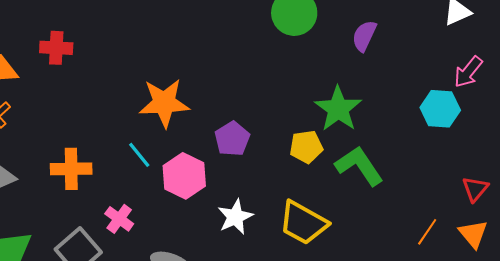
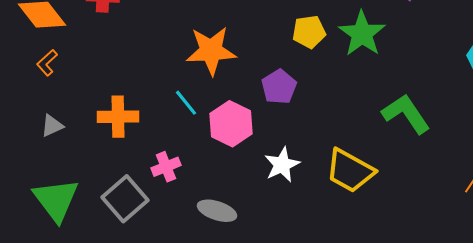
green star: (338, 109) -> (362, 34), moved
yellow pentagon: (306, 147) -> (309, 32), moved
pink cross: (119, 219) -> (166, 167), turned 32

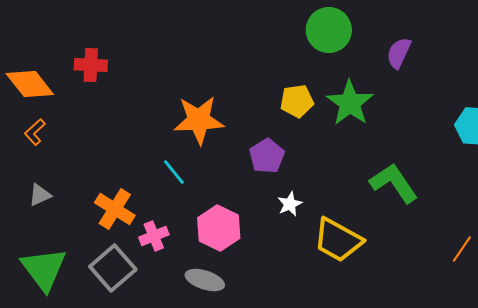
orange cross: (118, 117) -> (115, 209), moved, turned 33
pink hexagon: (231, 124) -> (219, 228), moved
white star: (282, 165) -> (290, 204), moved, size x0.7

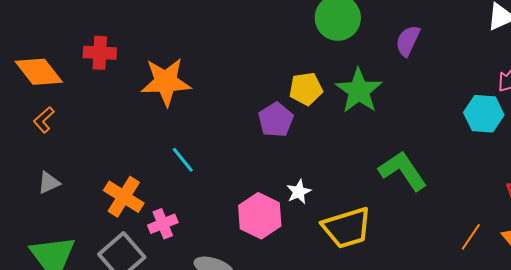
orange star: (199, 120) -> (166, 82), moved
purple pentagon: (267, 156) -> (276, 120), moved
pink hexagon: (219, 228) -> (260, 216), moved
yellow trapezoid: (338, 240) -> (347, 228), turned -46

